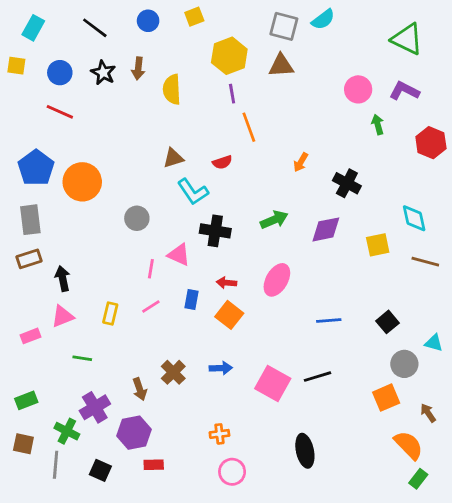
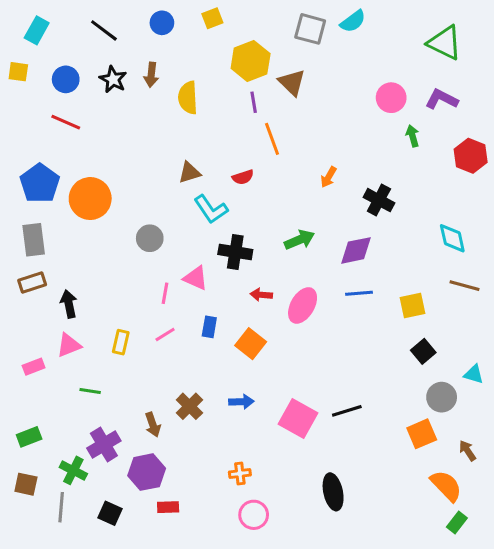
brown triangle: (281, 66) -> (292, 82), moved, turned 48
yellow square: (378, 245) -> (413, 305), moved
red arrow: (226, 283) -> (261, 295), moved
blue line: (329, 321) -> (359, 293), moved

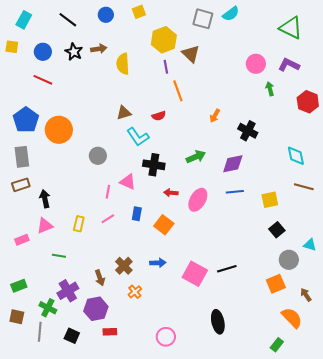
brown arrow: (151, 75) -> (99, 49), turned -105
orange cross: (240, 474) -> (135, 292), moved, turned -32
green rectangle: (457, 522) -> (277, 345), moved

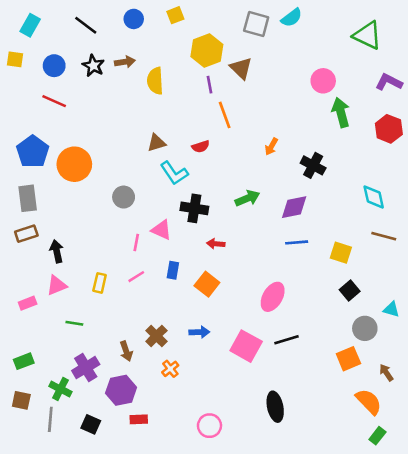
purple L-shape: (289, 65) -> (389, 82), moved
green arrow: (270, 89) -> (341, 112), size x1.6
pink ellipse: (198, 200) -> (273, 297), moved
yellow square: (270, 200) -> (341, 253), turned 30
green rectangle: (277, 345) -> (377, 436), moved

